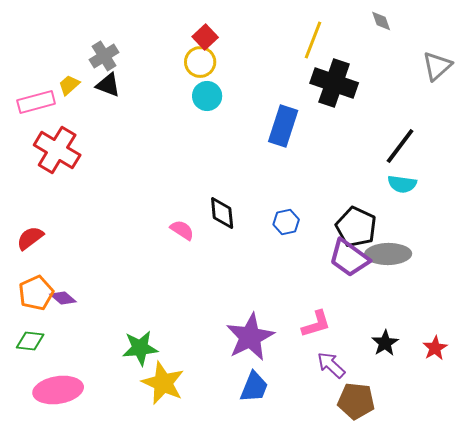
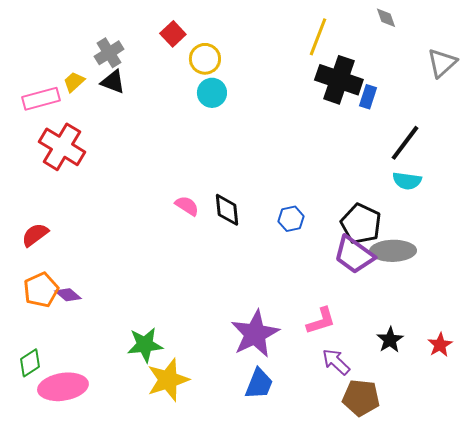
red square: (205, 37) -> (173, 34), moved
blue rectangle: (283, 126) -> (368, 97), moved, size x0.6
pink semicircle: (182, 230) -> (187, 206), moved
green diamond: (30, 341) -> (30, 363), moved, turned -40
yellow star: (163, 383) -> (168, 380), turned 30

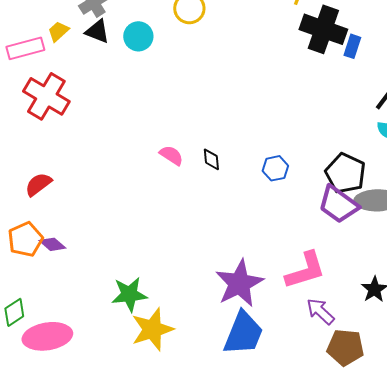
cyan circle: (212, 93) -> (138, 36), moved
black diamond: (227, 210) -> (211, 159), size x0.7
red semicircle: (35, 235) -> (38, 184), moved
pink L-shape: (321, 321) -> (305, 270), size x1.4
blue trapezoid: (259, 384) -> (243, 333), size x1.4

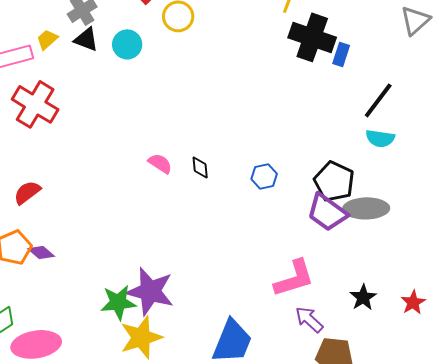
purple star: (239, 283) -> (150, 291), moved, turned -30

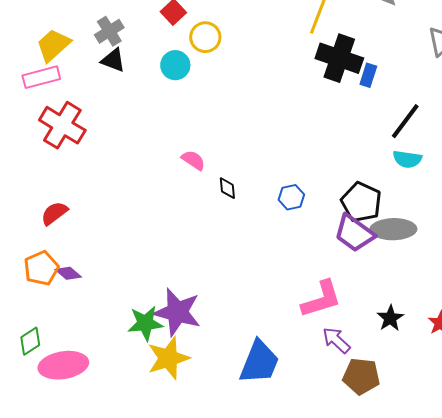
yellow trapezoid: (47, 39) -> (53, 45), moved, size x1.6
cyan circle: (127, 44) -> (175, 65), moved
pink semicircle: (160, 163) -> (193, 160), moved

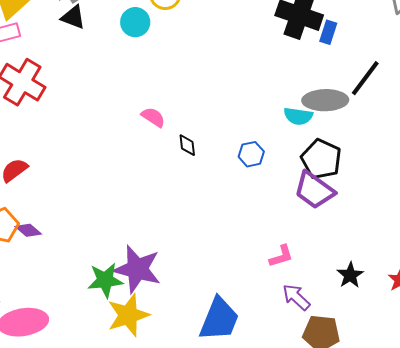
cyan semicircle: (407, 159) -> (298, 116), moved
gray ellipse: (393, 229) -> (325, 100), moved
pink L-shape: (321, 299) -> (281, 256), size x0.6

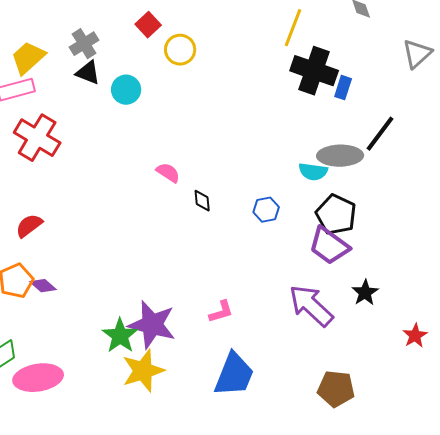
cyan circle: (135, 22) -> (126, 90), moved
pink L-shape: (281, 256) -> (221, 312), moved
black star: (350, 275) -> (365, 293), moved
green star: (105, 280) -> (120, 336), turned -30
purple arrow: (296, 297) -> (311, 306), moved, size x1.6

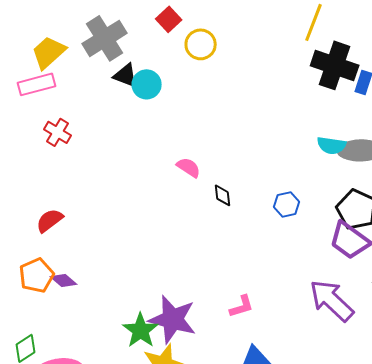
gray cross: (84, 44) -> (105, 38), size x1.5
black triangle: (88, 73) -> (126, 75), moved
red cross: (37, 138) -> (58, 132), size x0.6
cyan semicircle: (313, 172) -> (332, 145), moved

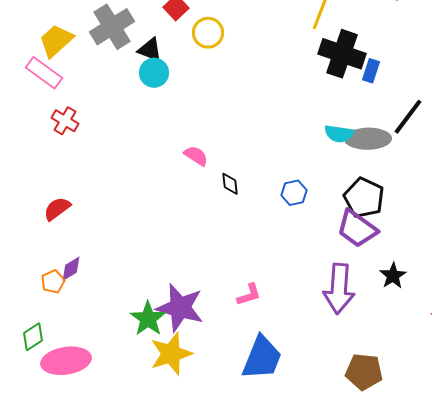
black triangle: (126, 75) -> (150, 50), moved
pink rectangle: (37, 84) -> (44, 73), turned 51
orange pentagon: (37, 275) -> (53, 282), moved, size x0.7
purple diamond: (64, 280) -> (71, 269), turned -72
purple arrow: (332, 300) -> (339, 289), turned -129

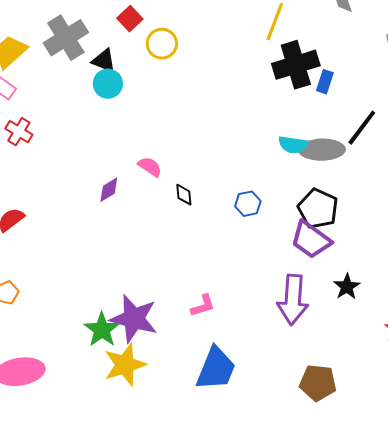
black cross: (342, 54) -> (296, 65), turned -36
purple diamond: (71, 269) -> (109, 190), moved

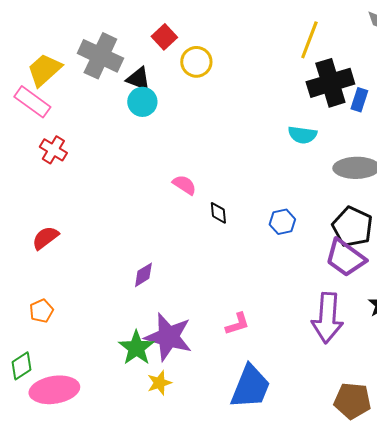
gray cross: (66, 38) -> (100, 56), turned -33
cyan semicircle: (293, 145) -> (302, 135), moved
purple diamond: (109, 190) -> (143, 275), moved
yellow star: (125, 365) -> (159, 383), size x0.6

